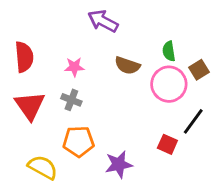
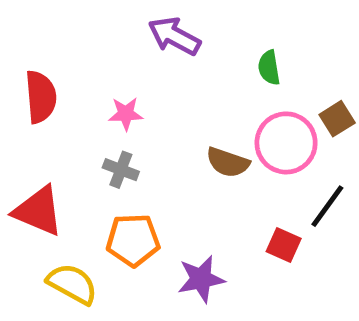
green semicircle: (169, 51) -> (269, 68), moved
brown semicircle: (127, 65) -> (228, 162), moved
red triangle: (30, 106) -> (38, 211), moved, turned -32

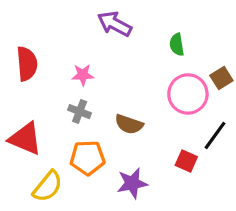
brown semicircle: (228, 162) -> (129, 124), moved
yellow semicircle: (72, 284) -> (48, 186), turned 100

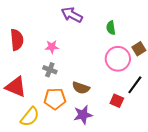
brown semicircle: (129, 124) -> (81, 88), moved

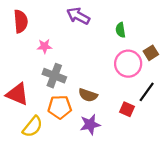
red semicircle: (17, 40) -> (21, 21), moved
pink star: (52, 47) -> (45, 46), moved
gray cross: (50, 70) -> (54, 76), size x1.5

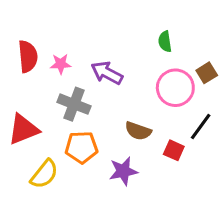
purple arrow: (78, 16) -> (107, 73), moved
red semicircle: (21, 21) -> (28, 56), moved
red triangle: (17, 94) -> (23, 129), turned -45
brown semicircle: (88, 95) -> (138, 131), moved

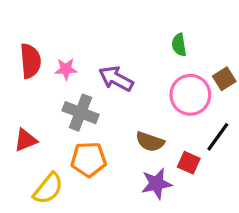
red triangle: (23, 129) -> (26, 140), size x0.7
purple star: (123, 171) -> (156, 184), moved

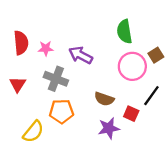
green semicircle: (179, 45) -> (124, 31), size x1.5
red triangle: (26, 140) -> (18, 84), moved, turned -36

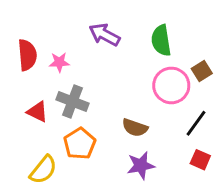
purple arrow: (81, 55) -> (104, 35), moved
red triangle: (18, 84) -> (38, 112), moved, turned -36
orange pentagon: (61, 111) -> (80, 144), turned -30
red square: (131, 114) -> (200, 160), moved

